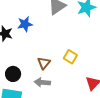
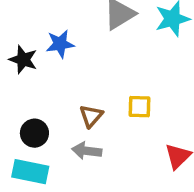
yellow square: (70, 57) -> (139, 107), turned -32

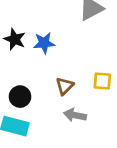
blue star: (60, 44) -> (44, 43), moved
gray arrow: (87, 151) -> (75, 115), moved

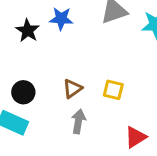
blue star: (44, 43) -> (61, 19), moved
gray arrow: (75, 115) -> (78, 121), turned 80

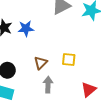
blue star: (61, 19) -> (26, 29), moved

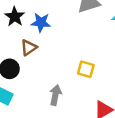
brown triangle: (41, 63) -> (29, 48), moved

